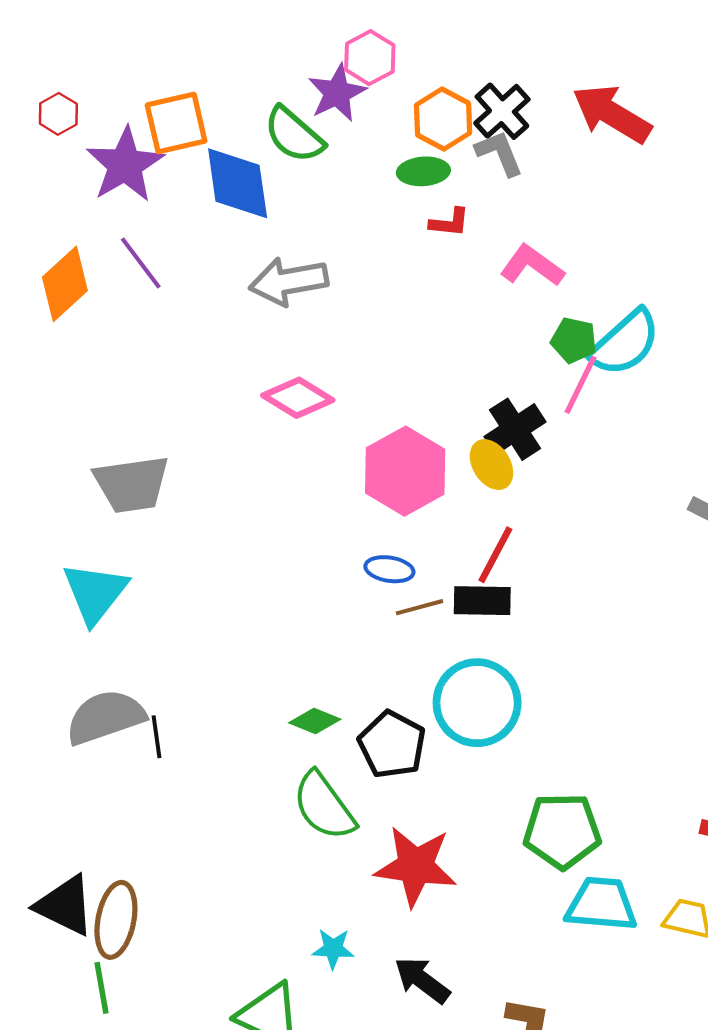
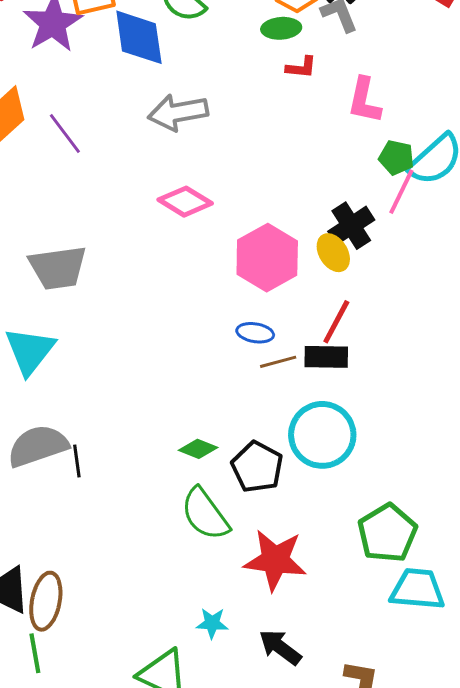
purple line: (141, 263) -> (65, 133), moved
pink L-shape: (532, 266) -> (364, 100), turned -114
green pentagon: (562, 831) -> (387, 533), turned -30

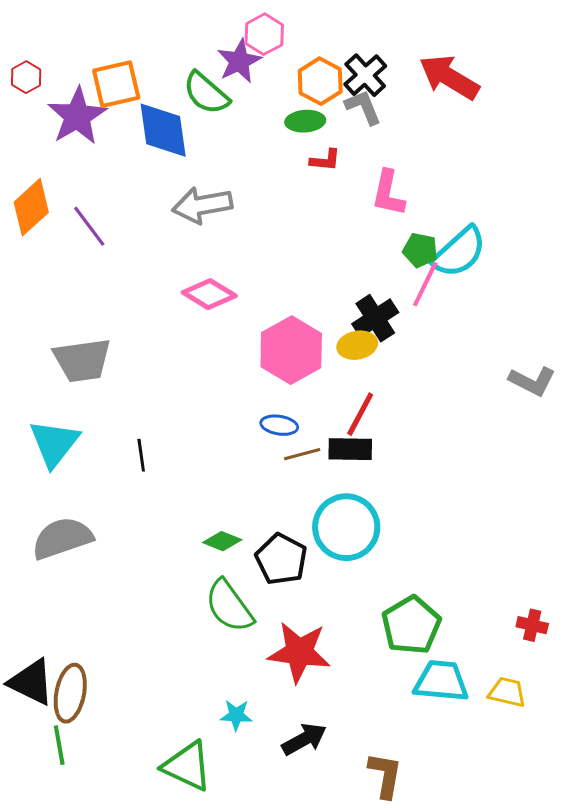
yellow ellipse: (333, 253) -> (357, 345), turned -69
black line: (77, 461) -> (141, 455), moved
black arrow: (280, 647) -> (304, 739), turned 114

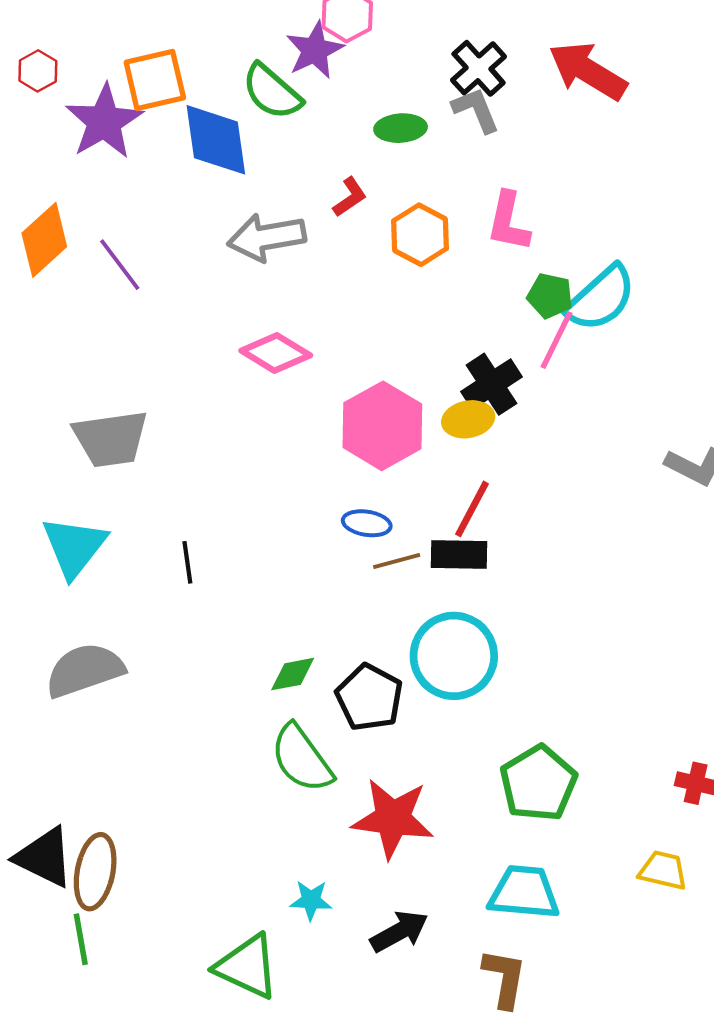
orange hexagon: (320, 81) -> (420, 235), moved
red L-shape: (325, 160) -> (350, 197), moved, turned -40
green diamond: (222, 541) -> (293, 674), turned -33
cyan trapezoid: (441, 681) -> (524, 892), moved

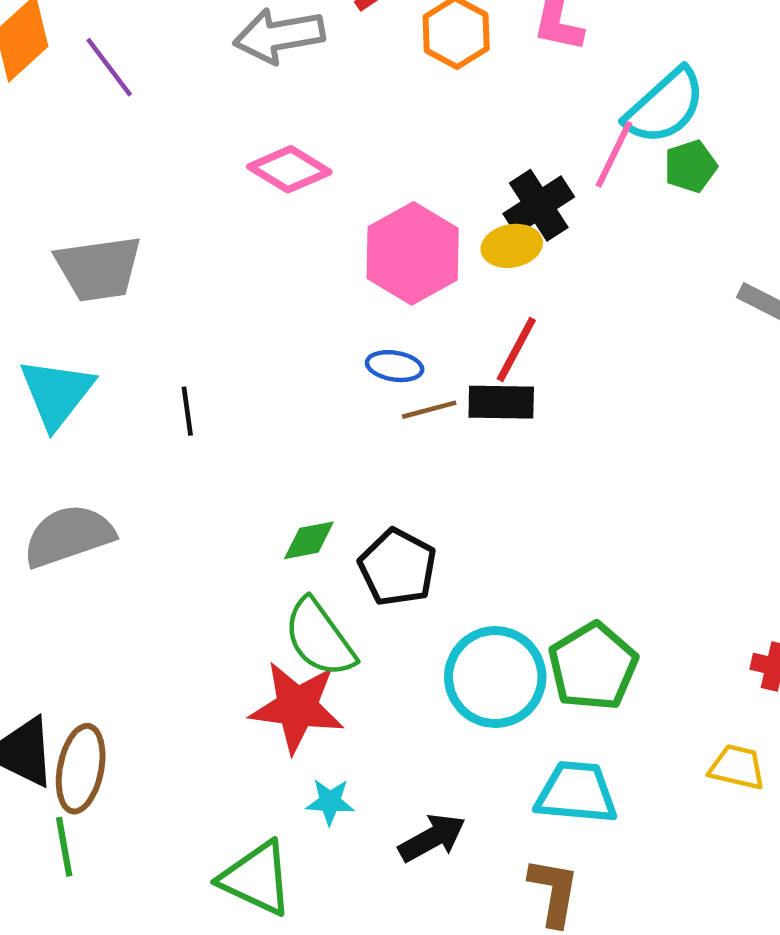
green pentagon: (550, 296) -> (691, 166), moved, turned -30
cyan circle: (454, 656) -> (495, 677), moved
red star: (393, 818) -> (297, 707), moved

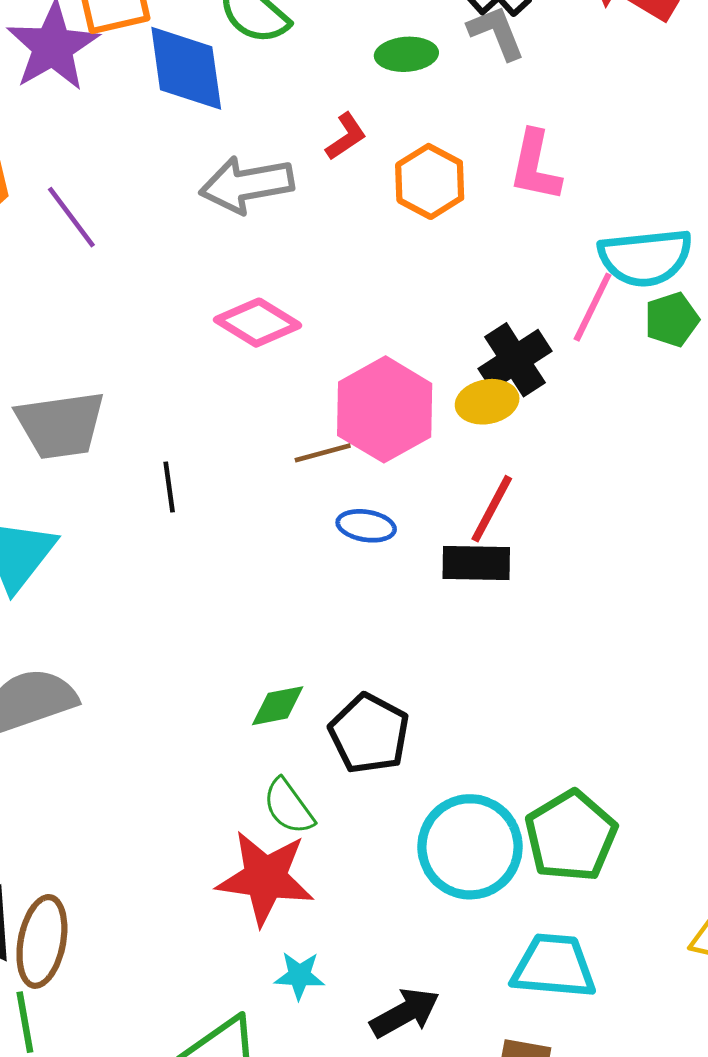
cyan semicircle: (665, 106) -> (645, 257), turned 36
brown line: (429, 410) -> (323, 453), moved
black line: (187, 411) -> (169, 487), moved
green semicircle: (319, 638) -> (289, 807), size x0.7

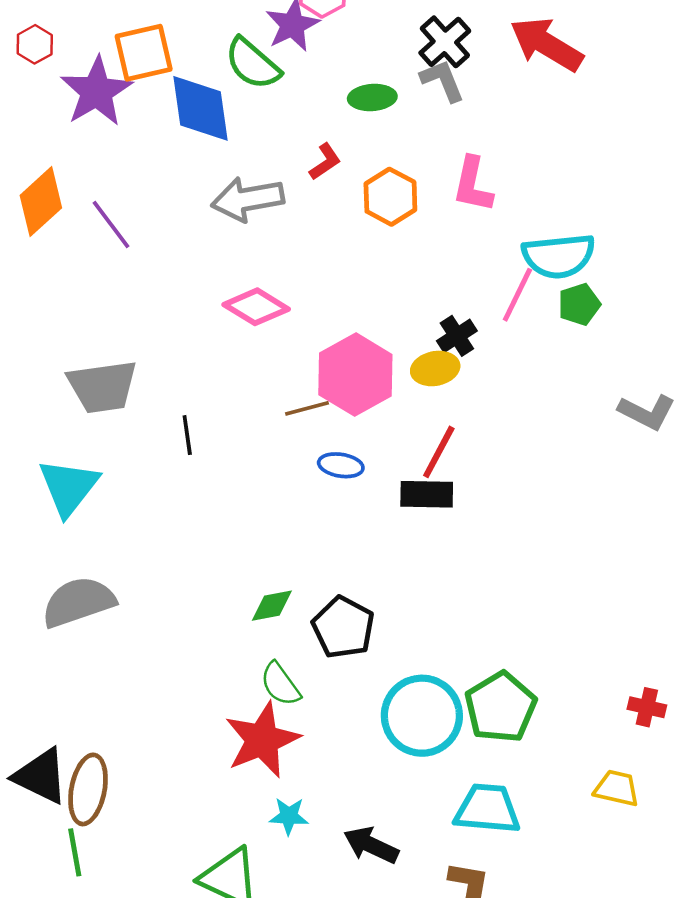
black cross: (515, 360) -> (457, 336), size x0.7
red star: (265, 878) -> (262, 740), turned -30
black arrow: (405, 1013) -> (371, 845), turned -126

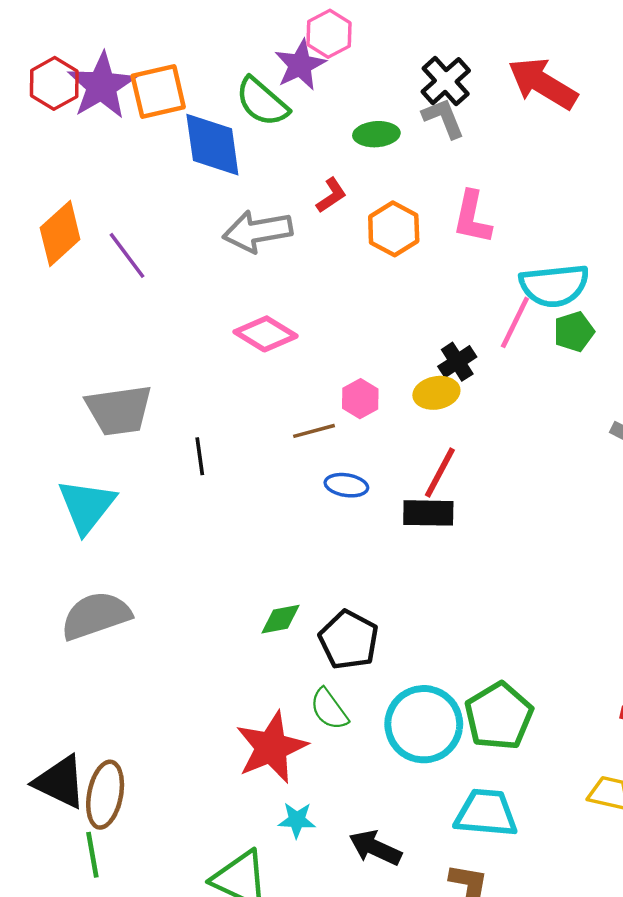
red hexagon: (35, 44) -> (54, 83), size x1.4
purple star: (96, 91) -> (102, 86), moved
pink hexagon: (355, 375) -> (360, 399), size x0.5
green semicircle: (280, 684) -> (329, 709), moved

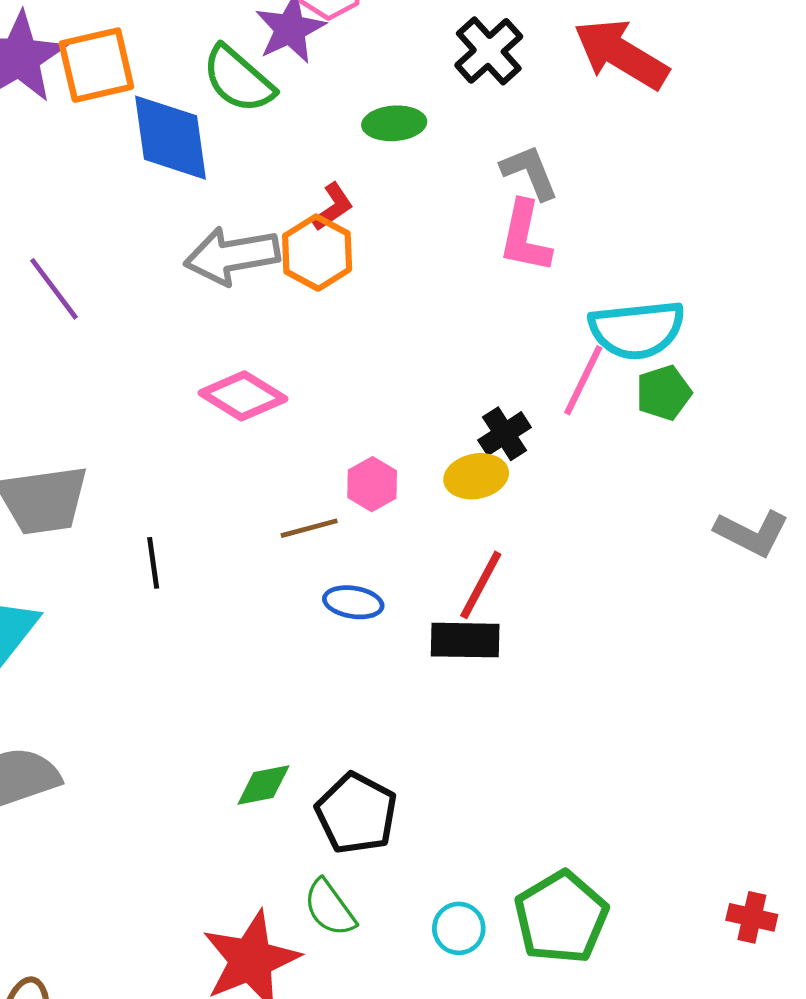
gray L-shape: (443, 118) -> (530, 172), moved
orange hexagon: (394, 229) -> (317, 253), moved
cyan circle: (424, 724) -> (459, 928), size x0.5

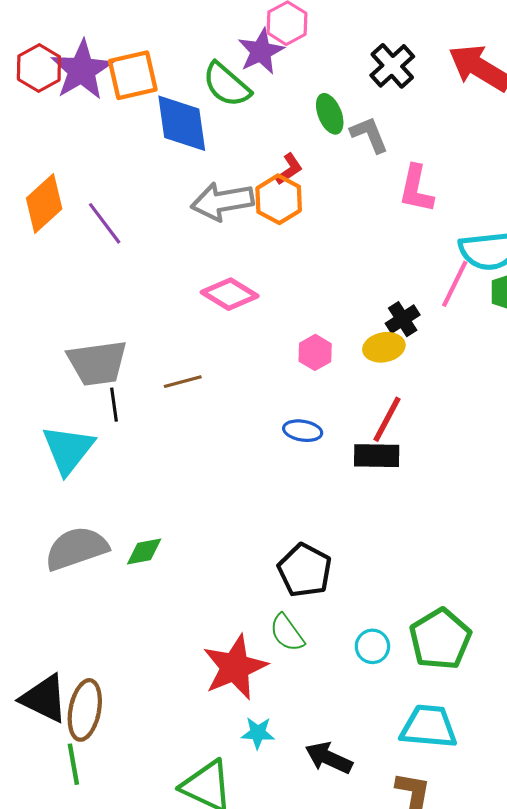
green ellipse: (394, 123) -> (330, 114), turned 72
gray L-shape: (530, 172) -> (369, 135), moved
brown line: (309, 528) -> (183, 382), moved
black line: (153, 563) -> (114, 405), moved
green diamond: (263, 785) -> (144, 552), moved

